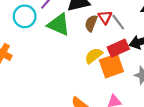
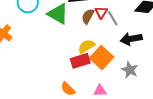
red rectangle: (118, 48) -> (80, 61), moved
orange square: (111, 66) -> (102, 58), turned -35

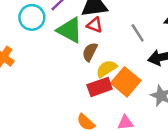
red triangle: (101, 12) -> (95, 25), moved, turned -40
brown semicircle: (88, 16) -> (90, 52), moved

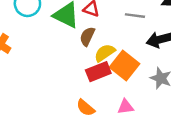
gray line: (138, 33) -> (135, 16), turned -48

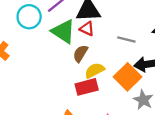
orange square: (125, 66) -> (128, 77), moved

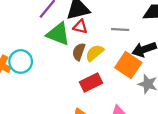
cyan circle: (29, 17) -> (21, 62), moved
yellow semicircle: (95, 70) -> (95, 53), moved

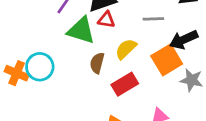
brown semicircle: (79, 52) -> (97, 63), moved
orange square: (128, 65) -> (167, 60), turned 30

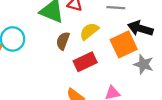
black arrow: (184, 40) -> (140, 28), turned 35

